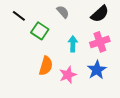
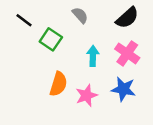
pink cross: (100, 42) -> (127, 53), turned -36
blue star: (97, 70) -> (123, 89), turned -30

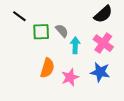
gray semicircle: (80, 15) -> (62, 31), moved
green square: (51, 39) -> (41, 32), turned -36

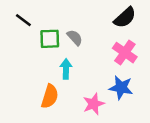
cyan arrow: (75, 45) -> (66, 69), moved
orange semicircle: (47, 68) -> (50, 96), moved
pink star: (70, 77) -> (94, 104), moved

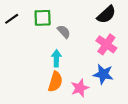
black line: (23, 20) -> (12, 19), moved, turned -72
green square: (50, 39) -> (43, 18), moved
orange semicircle: (50, 96) -> (55, 82), moved

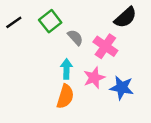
green square: (43, 18) -> (50, 21), turned -36
pink cross: (106, 44) -> (105, 46), moved
pink star: (80, 88) -> (94, 78), moved

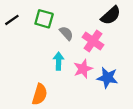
green square: (50, 21) -> (44, 19), turned -36
orange semicircle: (65, 96) -> (40, 94), moved

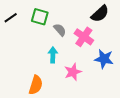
pink star: (83, 69) -> (73, 72), moved
blue star: (107, 78) -> (104, 59), moved

